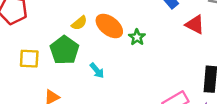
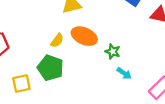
green star: (137, 37) -> (113, 51), moved
cyan arrow: (97, 71) -> (124, 73), moved

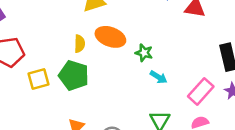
yellow semicircle: (57, 40) -> (80, 44), turned -32
yellow square: (21, 84) -> (38, 79), moved

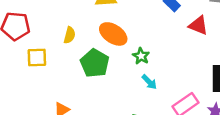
yellow semicircle: (80, 44) -> (70, 35), moved
green pentagon: (74, 75) -> (95, 63), moved

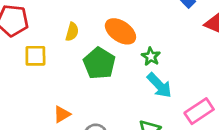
cyan arrow: (149, 82) -> (159, 85), size x1.5

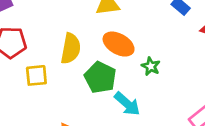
yellow semicircle: (72, 32) -> (71, 49), size x1.6
cyan arrow: (159, 85) -> (127, 104), moved

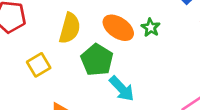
green star: (151, 66) -> (151, 28), moved
yellow square: (36, 75) -> (39, 65), moved, turned -30

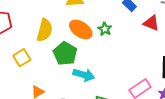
cyan arrow: (122, 89) -> (84, 75), turned -30

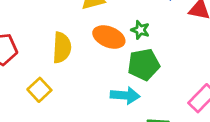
green pentagon: (65, 54) -> (144, 65), moved, turned -30

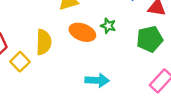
green pentagon: (144, 65) -> (150, 39), moved
yellow square: (39, 90) -> (20, 62), moved

